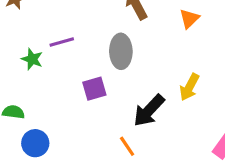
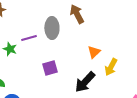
orange triangle: (189, 19) -> (94, 52), moved
gray ellipse: (121, 51) -> (52, 28), moved

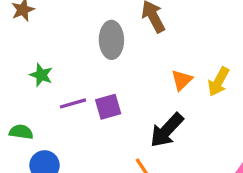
purple line: (29, 38) -> (73, 103), moved
yellow arrow: (111, 67) -> (219, 82), moved

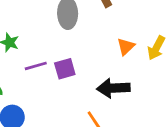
black arrow: (167, 130) -> (113, 88), turned 44

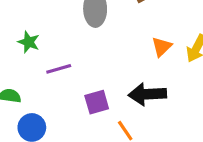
purple square: (65, 69) -> (97, 102), moved

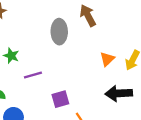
black arrow: (147, 94) -> (119, 93), moved

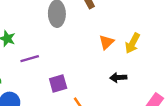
black arrow: (119, 93) -> (118, 78), size x0.6

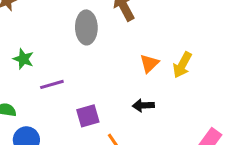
black arrow: (118, 78) -> (143, 105), moved

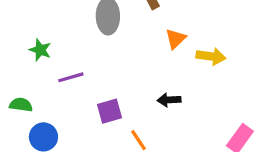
orange triangle: (149, 63) -> (176, 39), moved
yellow arrow: (182, 65) -> (211, 56), turned -110

